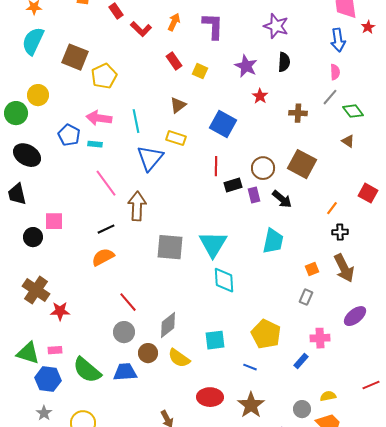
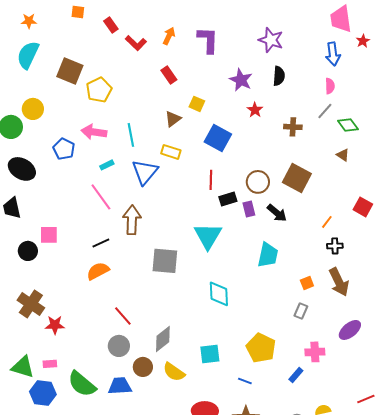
yellow square: (200, 71) -> (197, 104), moved
cyan rectangle: (95, 144) -> (107, 165), moved, turned -32
cyan triangle: (213, 244) -> (208, 236), moved

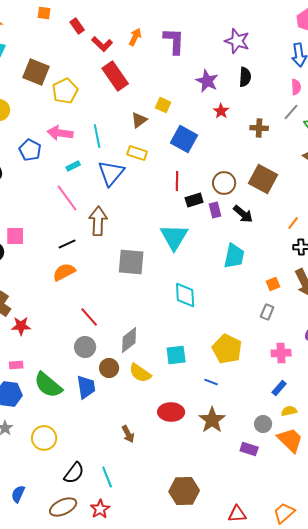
red rectangle: (169, 75) -> (115, 76), moved, size x1.6
blue rectangle: (296, 375) -> (279, 388), moved
blue trapezoid: (120, 386) -> (86, 387), turned 85

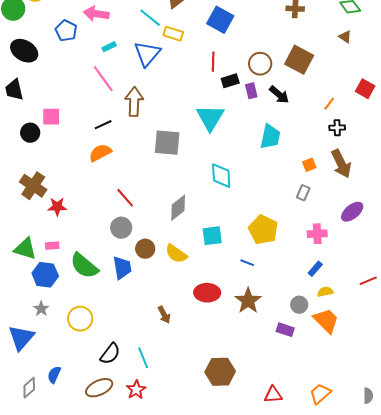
cyan line: (97, 136) -> (150, 18), moved, turned -40
gray diamond: (129, 340) -> (178, 208), moved

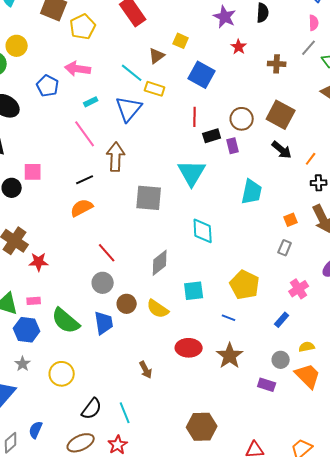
black arrow: (279, 95) -> (282, 150), moved
pink cross: (317, 234) -> (299, 289), turned -30
blue rectangle: (315, 269) -> (282, 320), moved

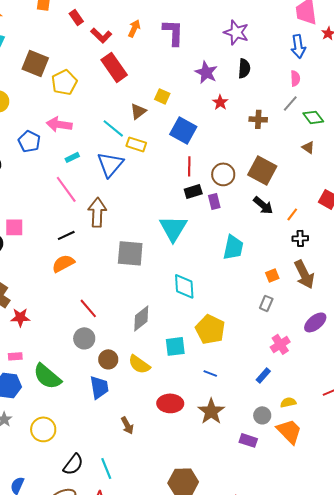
red line: (195, 117) -> (189, 166), moved
yellow pentagon: (245, 285) -> (210, 329), moved
blue trapezoid: (104, 323) -> (99, 387), moved

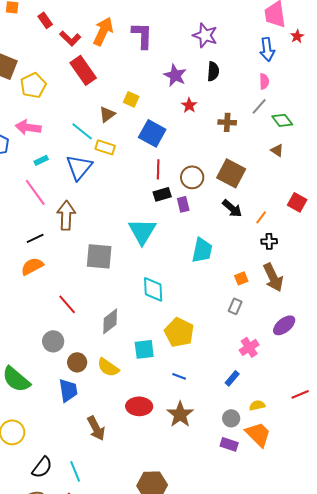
orange arrow: (134, 28) -> (103, 31), size x1.6
red line: (88, 308) -> (67, 304), moved
brown arrow: (127, 425) -> (96, 428), size x1.4
purple rectangle: (248, 440) -> (229, 444), moved

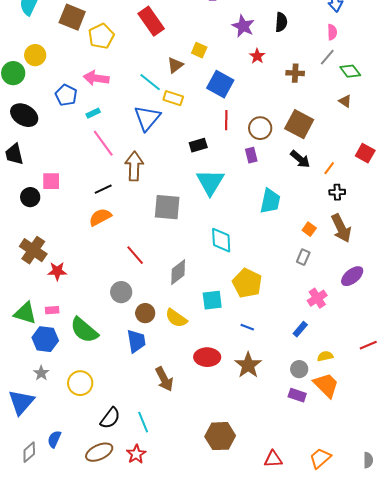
cyan rectangle: (41, 160) -> (93, 113), moved
black rectangle: (162, 194) -> (198, 145), moved
orange square: (241, 278) -> (309, 229), turned -32

